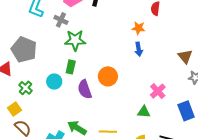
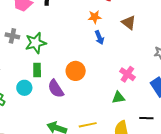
gray cross: (61, 20) -> (12, 36), moved
brown triangle: (185, 56) -> (129, 23), moved

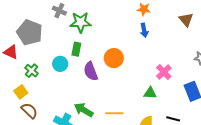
brown triangle: (129, 23) -> (186, 20), moved

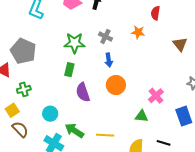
gray cross: (59, 11) -> (105, 36), moved
blue arrow: (144, 30) -> (109, 60), moved
orange circle: (114, 58) -> (116, 85), moved
cyan circle: (60, 64) -> (50, 114), moved
green cross: (32, 71) -> (24, 89), turned 32

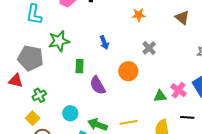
gray cross: (105, 36) -> (149, 48), moved, turned 32
green star: (74, 43) -> (59, 41), moved
blue arrow: (109, 60) -> (104, 42), moved
pink cross: (156, 96) -> (178, 90), moved

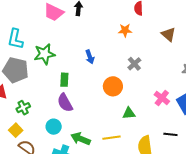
cyan L-shape: (34, 14) -> (15, 39), moved
purple semicircle: (98, 85) -> (65, 103), moved
pink cross: (178, 90) -> (162, 98), moved
green triangle: (160, 96) -> (129, 113), moved

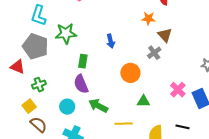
brown triangle: (168, 34) -> (165, 35), moved
green arrow: (80, 139) -> (98, 106), moved

